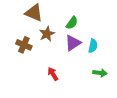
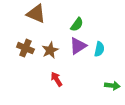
brown star: (47, 34) -> (50, 50), moved
green arrow: (100, 73) -> (112, 86), moved

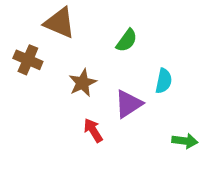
purple triangle: (78, 46) -> (128, 104), moved
brown cross: (25, 48) -> (28, 60), moved

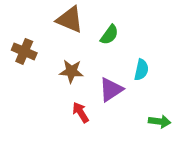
brown triangle: (60, 23) -> (70, 20), moved
brown star: (83, 83) -> (71, 71), turned 30

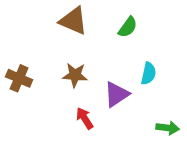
green semicircle: (109, 35) -> (128, 27), moved
brown cross: (24, 51) -> (19, 78), moved

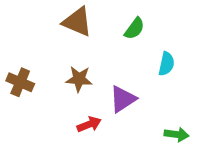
cyan semicircle: (148, 73) -> (166, 64), moved
red arrow: (85, 118) -> (89, 124), turned 100

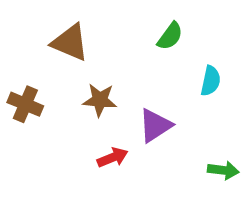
brown triangle: (77, 22) -> (70, 42), moved

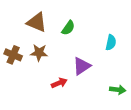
green semicircle: (170, 36) -> (68, 28), moved
brown star: (100, 100) -> (39, 53), moved

